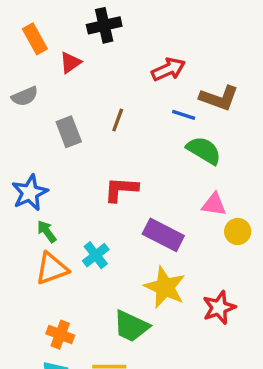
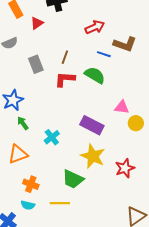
green semicircle: (204, 150) -> (95, 75), moved
red L-shape: (121, 189) -> (65, 79), moved
orange triangle: (52, 269) -> (18, 154), moved

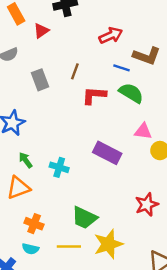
green semicircle: (95, 75) -> (131, 93), moved
red L-shape: (65, 79) -> (94, 95), moved
green arrow: (23, 123) -> (26, 160), moved
cyan cross: (52, 137) -> (59, 167), turned -35
yellow star: (93, 156) -> (108, 244), moved, turned 30

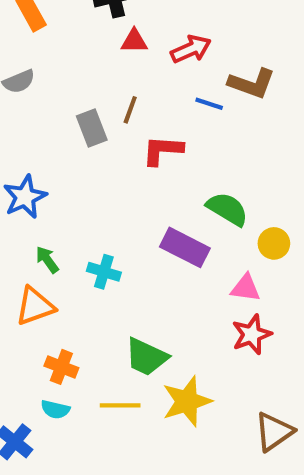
red triangle: (41, 31) -> (134, 41), moved, turned 35
gray rectangle: (40, 80) -> (92, 128), moved
green semicircle: (131, 93) -> (227, 209), moved
pink triangle: (143, 131) -> (246, 288), moved

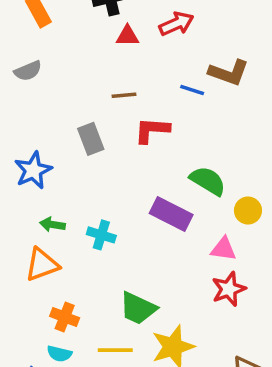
red arrow: (191, 49) -> (176, 24), moved
brown line: (130, 110) -> (124, 95), turned 65
gray rectangle: (92, 128) -> (91, 139), moved
green arrow: (47, 260) -> (52, 224), turned -45

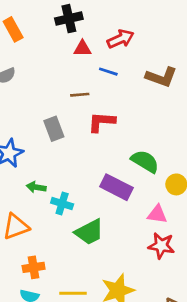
blue line: (192, 90) -> (108, 72), moved
green arrow: (52, 224) -> (36, 187), moved
red star: (229, 289) -> (161, 246), turned 30
green trapezoid: (138, 308) -> (89, 232), moved, turned -52
orange cross: (65, 317) -> (34, 267), turned -30

